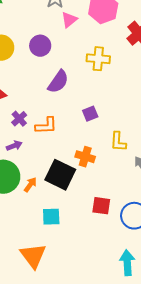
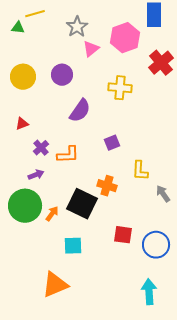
orange triangle: (33, 256) -> (55, 285), turned 44

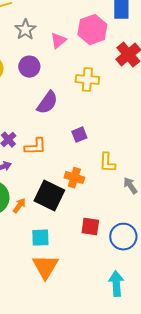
gray star: (77, 27) -> (25, 30), moved
orange triangle: (55, 285) -> (45, 267), moved, turned -36

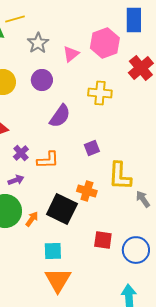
yellow L-shape: (107, 163) -> (120, 176), size x1.4

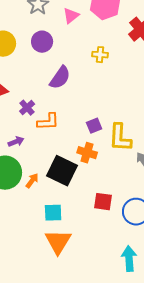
yellow cross: (100, 93) -> (100, 55), size x0.7
purple square: (92, 148) -> (94, 126), moved
purple cross: (21, 153) -> (27, 108), moved

